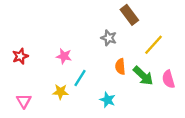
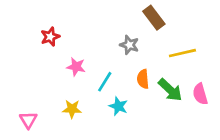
yellow line: (153, 45) -> (182, 53), turned 35
red star: (20, 56) -> (50, 37), moved
cyan line: (80, 78) -> (105, 82), moved
cyan star: (108, 100) -> (118, 106), moved

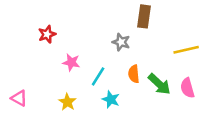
brown rectangle: (154, 18) -> (144, 16), turned 45
yellow line: (182, 53) -> (186, 50), moved
yellow star: (72, 109) -> (67, 102), turned 30
pink triangle: (28, 120) -> (19, 98), moved, turned -30

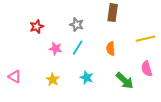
gray star: (121, 42) -> (77, 25), moved
orange semicircle: (134, 74) -> (111, 49), moved
cyan line: (98, 76) -> (78, 48), moved
green arrow: (159, 84) -> (125, 81), moved

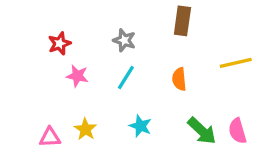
pink star: (56, 49) -> (77, 76), moved
pink semicircle: (147, 69) -> (237, 131), moved
pink triangle: (15, 77) -> (50, 137), moved, turned -32

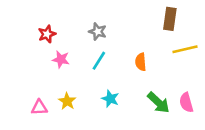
brown rectangle: (182, 21) -> (170, 19), moved

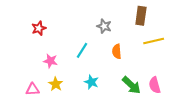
gray star: (98, 32) -> (104, 26), moved
pink star: (61, 59) -> (50, 61), moved

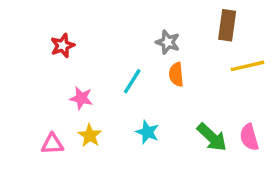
orange semicircle: (117, 51) -> (176, 74), moved

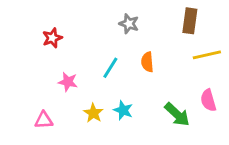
gray star: (168, 42) -> (129, 24), moved
yellow star: (90, 135) -> (93, 113), moved
pink semicircle: (249, 137) -> (208, 100), moved

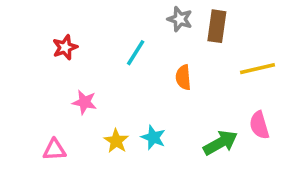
brown rectangle: (190, 21) -> (217, 26), moved
gray star: (129, 24) -> (180, 19), moved
cyan line: (110, 68) -> (136, 53), moved
green arrow: (177, 114) -> (220, 143), turned -72

